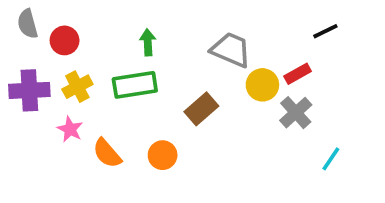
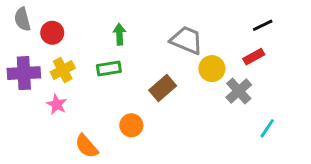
red rectangle: (298, 74) -> (254, 57), moved
green rectangle: (135, 85) -> (109, 69), size x0.7
orange semicircle: (107, 153) -> (87, 146), moved

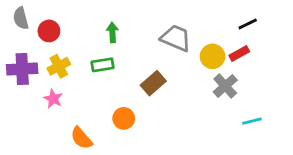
yellow circle: (212, 69) -> (212, 56), moved
cyan line: (267, 128) -> (252, 121), turned 42

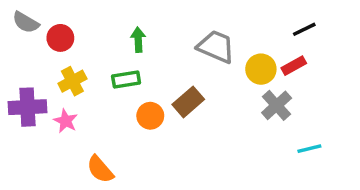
gray semicircle: (21, 18) -> (26, 22), turned -45
purple cross: (22, 69) -> (27, 107), moved
orange circle: (124, 118) -> (150, 116), moved

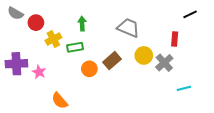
black line: (304, 29) -> (190, 14), moved
red rectangle: (294, 66) -> (175, 39), turned -56
yellow circle: (261, 69) -> (144, 55), moved
yellow cross: (72, 81) -> (53, 39), moved

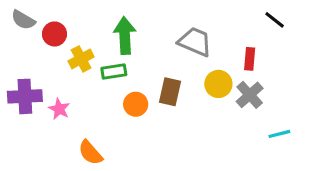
black line: (190, 14) -> (275, 20), moved, turned 64
green arrow: (82, 24) -> (125, 36), size x1.6
red rectangle: (175, 39) -> (250, 59), moved
brown rectangle: (112, 61) -> (170, 92), turned -36

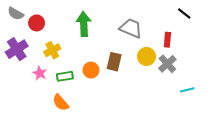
yellow cross: (81, 59) -> (52, 50), moved
green rectangle: (114, 71) -> (65, 76), moved
purple cross: (25, 96) -> (17, 49), moved, turned -30

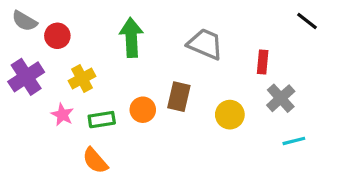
black line: (184, 14) -> (307, 21), moved
yellow circle: (146, 56) -> (230, 115), moved
gray cross: (167, 64) -> (281, 98), moved

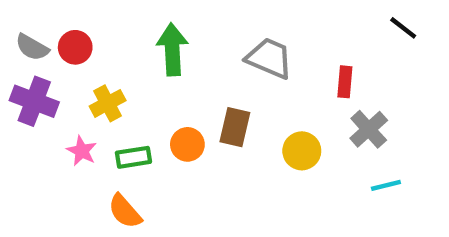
gray semicircle: (25, 21) -> (32, 47), moved
purple cross: (26, 77) -> (34, 101), turned -36

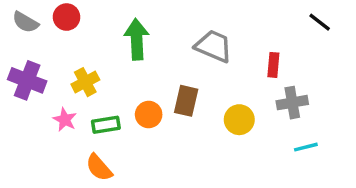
gray semicircle: (32, 47) -> (25, 22), moved
red circle: (75, 47) -> (67, 17), moved
gray cross: (369, 129) -> (292, 103), turned 32

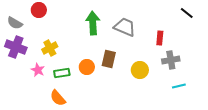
gray semicircle: (25, 22) -> (15, 23), moved
green arrow: (137, 39) -> (93, 23), moved

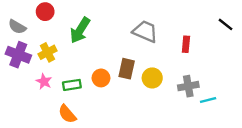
black line: (187, 13) -> (226, 24), moved
green arrow: (93, 23) -> (80, 30), moved, turned -145
yellow cross: (50, 48) -> (47, 52), moved
gray cross: (171, 60) -> (188, 86), moved
yellow circle: (140, 70) -> (152, 78), moved

